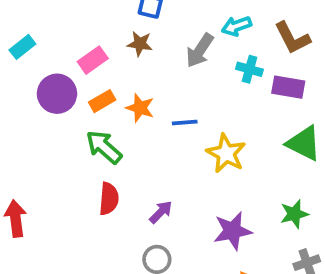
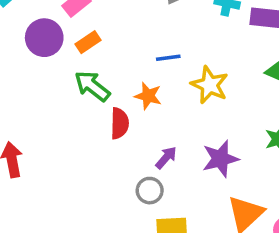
orange star: (140, 108) -> (148, 96), moved
red semicircle: (109, 199) -> (120, 123), moved
purple arrow: (161, 212) -> (166, 158), moved

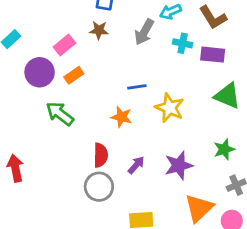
green arrow: (92, 86) -> (60, 114), moved
red semicircle: (120, 123) -> (101, 155), moved
gray circle: (150, 191) -> (99, 187), moved, size x1.4

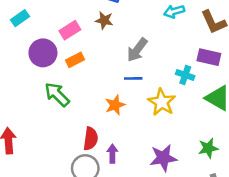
gray arrow: (144, 32) -> (137, 50), moved
cyan cross: (183, 43) -> (185, 75), moved
orange star: (122, 117) -> (115, 105), turned 30
purple arrow: (136, 165) -> (112, 154), moved, turned -48

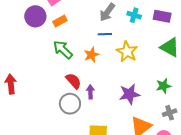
cyan cross: (185, 75) -> (134, 15), moved
green arrow: (57, 94) -> (63, 50), moved
red semicircle: (91, 139) -> (73, 81), turned -48

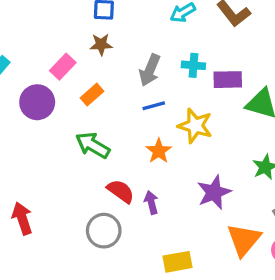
purple rectangle: (162, 16) -> (228, 80), moved
orange rectangle: (60, 21) -> (92, 95), moved
orange star: (91, 55) -> (159, 151), moved
gray circle: (70, 104) -> (104, 231), moved

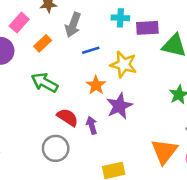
gray arrow: (150, 70) -> (73, 25), moved
purple star: (214, 192) -> (119, 106), moved

